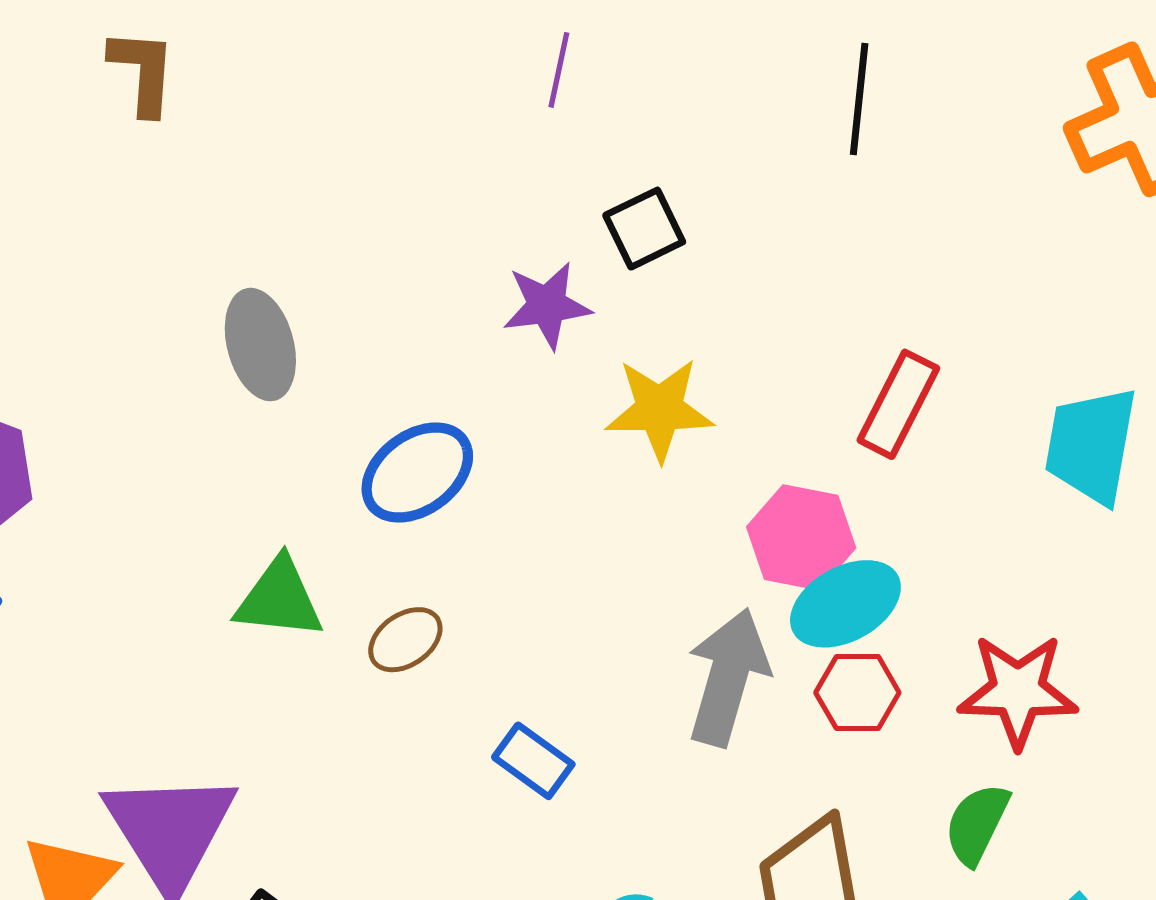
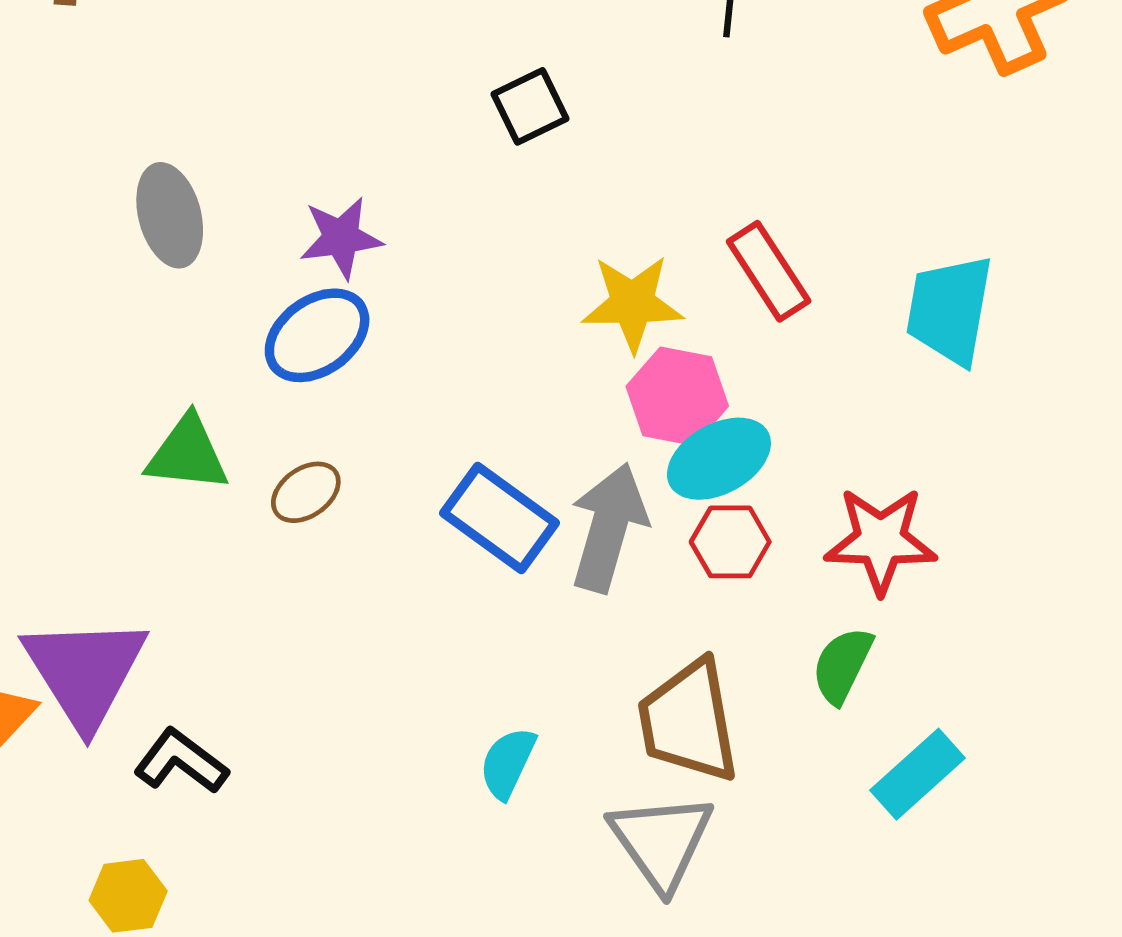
purple star: (547, 305) -> (341, 238), moved
red rectangle: (898, 404) -> (769, 271), turned -60
yellow star: (660, 409) -> (632, 303), moved
blue rectangle: (533, 761) -> (500, 518), moved, size x1.5

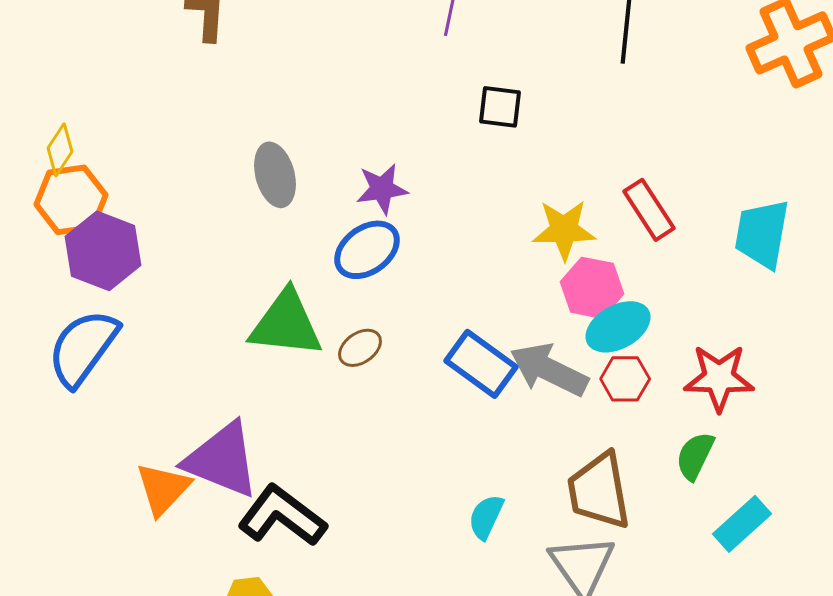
black square: (530, 106) -> (500, 107), turned 33
green triangle: (187, 454) -> (286, 324), size x1.4
gray arrow: (608, 528) -> (549, 370), turned -80
purple triangle: (85, 672) -> (222, 460), turned -36
black L-shape: (181, 761) -> (282, 516), size x1.5

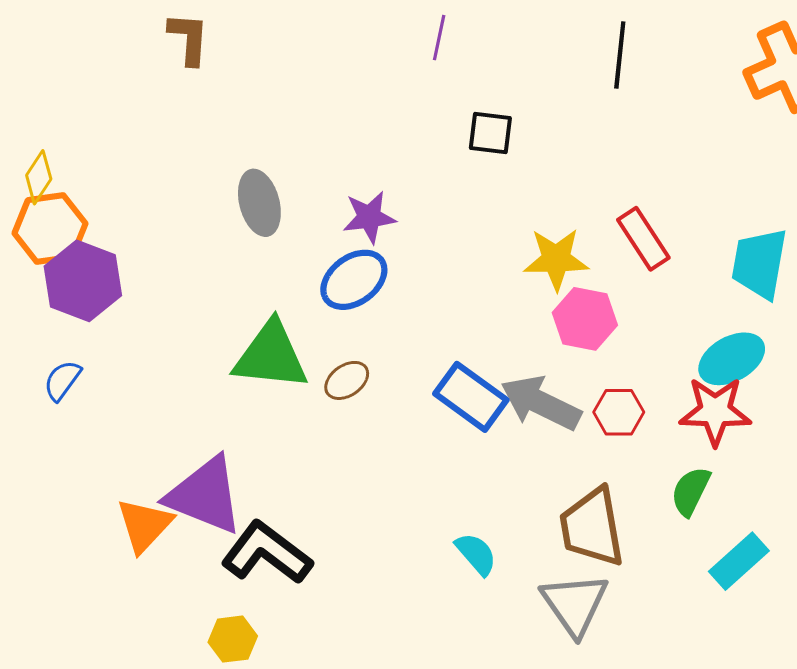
cyan ellipse: (618, 327) -> (732, 359), moved
blue semicircle: (83, 348) -> (62, 380), size x0.5
cyan semicircle: (486, 517) -> (476, 554), turned 114

